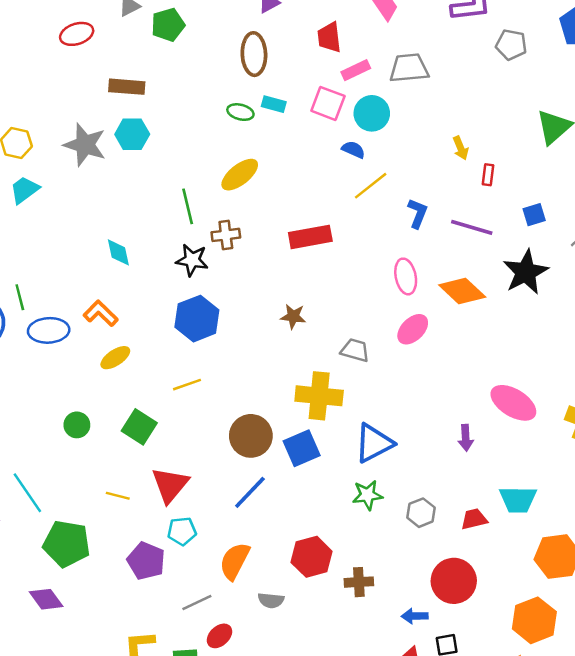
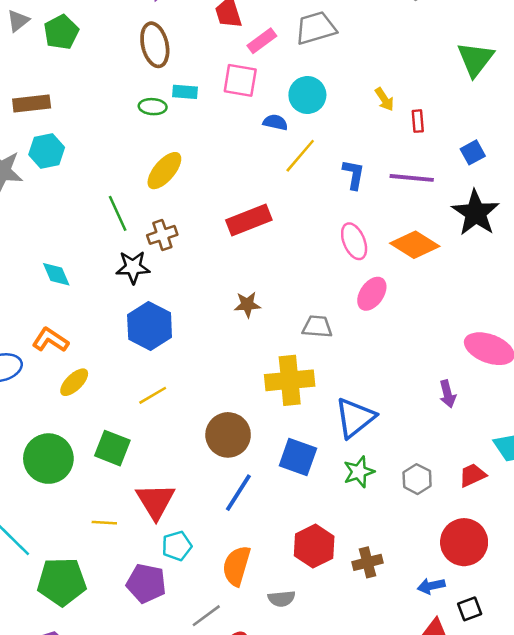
cyan circle: (372, 113) -> (307, 95), moved
green circle: (77, 425) -> (48, 459), size x1.8
blue square: (302, 448) -> (298, 457), moved, turned -36

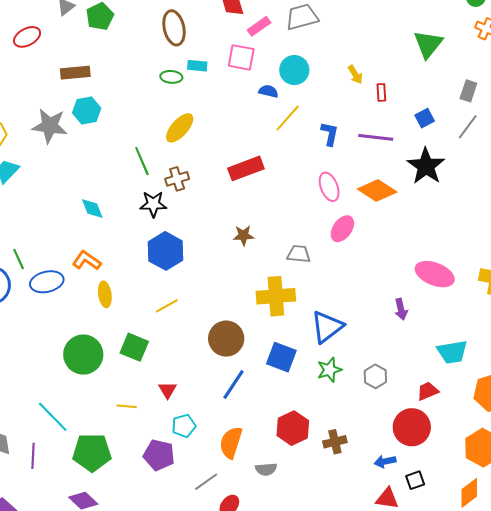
yellow ellipse: (74, 382) -> (105, 294), turned -55
red trapezoid: (472, 475) -> (428, 391), moved
red triangle: (155, 501) -> (168, 390), size x0.6

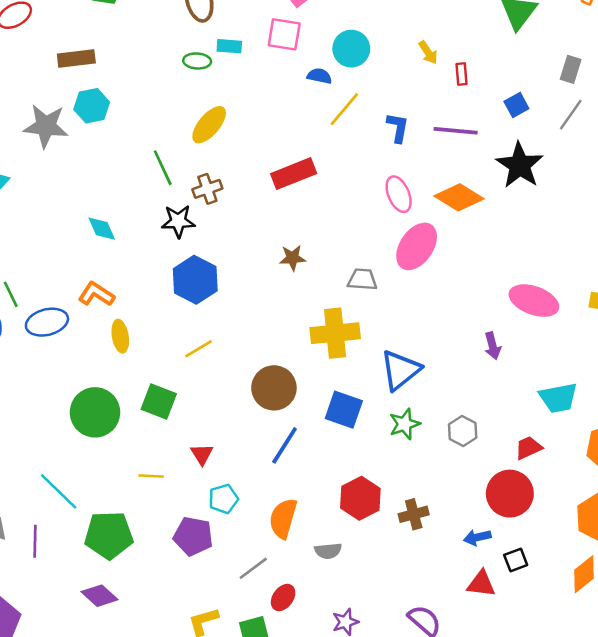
pink ellipse: (342, 229) -> (417, 246), size x1.4

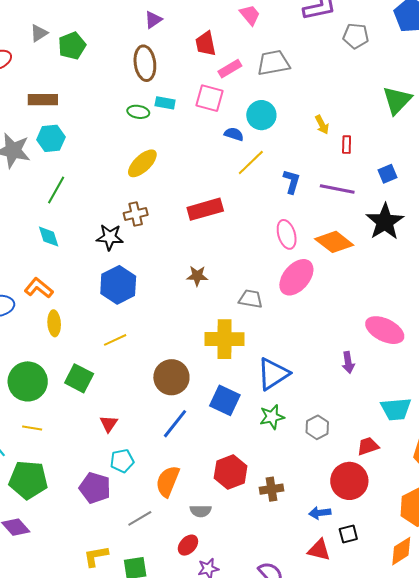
green line: (163, 168) -> (56, 190), moved, turned 48
yellow line: (151, 476) -> (32, 428), moved
red ellipse: (283, 598) -> (188, 545), moved

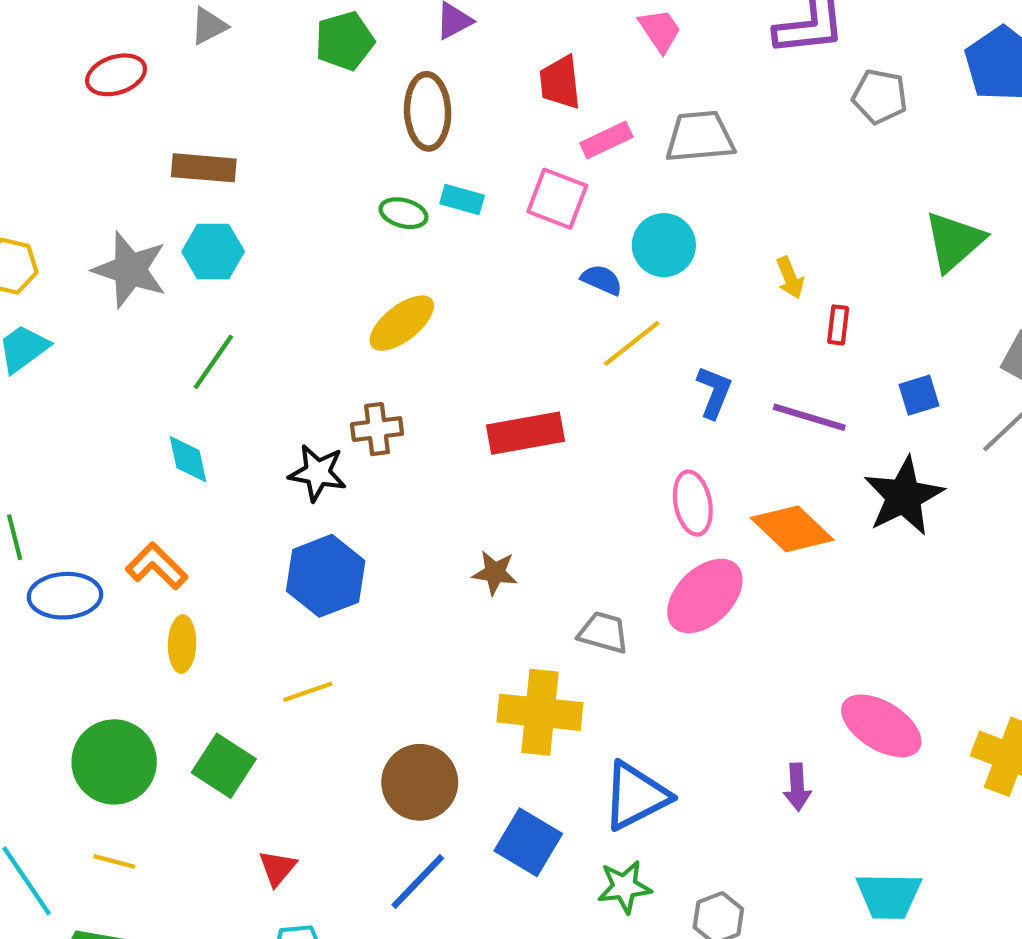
green pentagon: (72, 46) -> (345, 41), moved

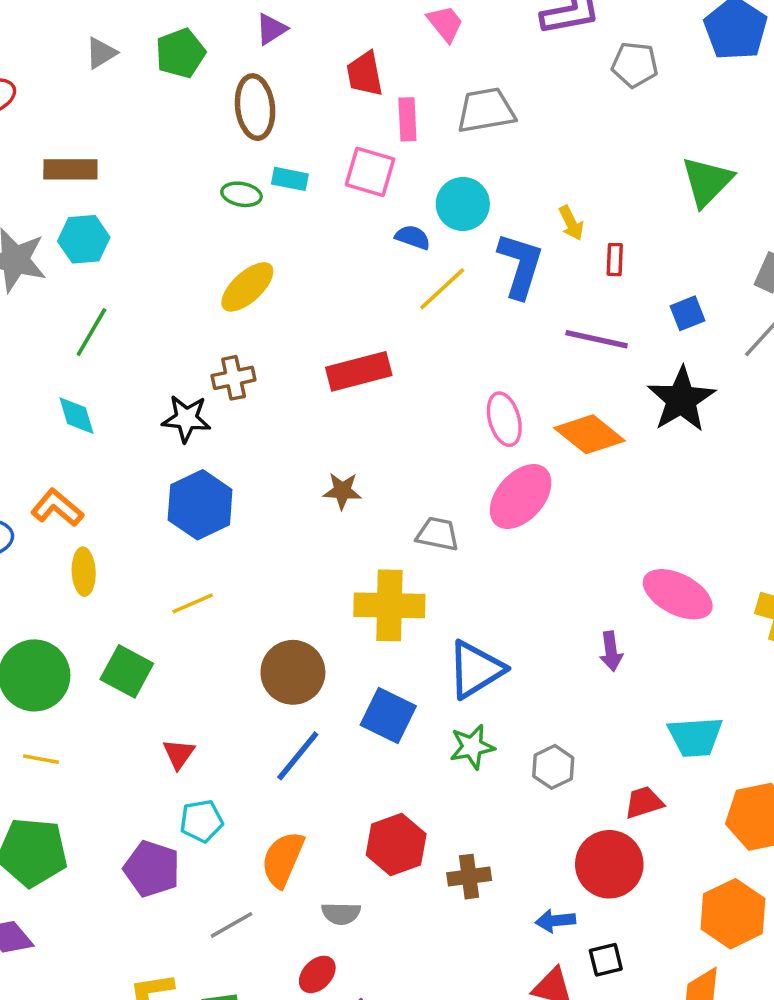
gray triangle: (209, 26) -> (101, 53), moved
pink rectangle: (606, 140) -> (407, 119), turned -63
blue L-shape: (714, 392) -> (520, 265), moved, size x1.5

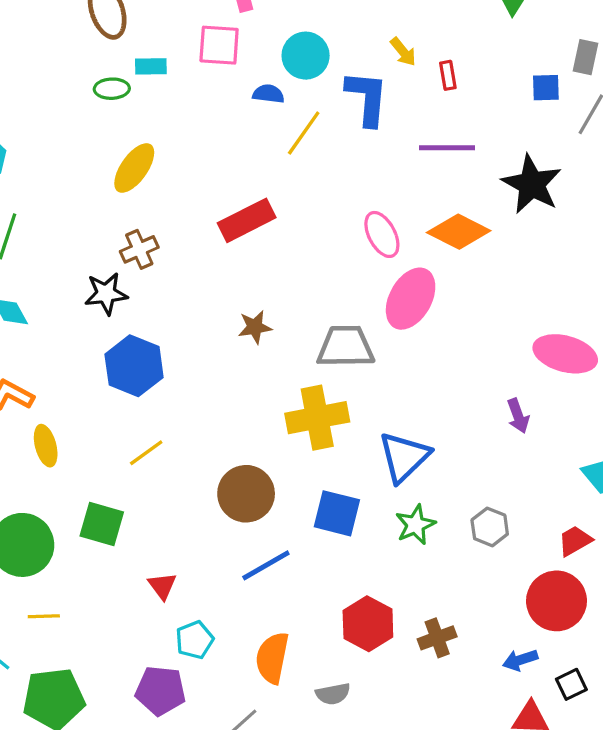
blue square: (687, 313) -> (546, 88), moved, turned 32
gray trapezoid: (438, 534) -> (346, 347), size x1.5
blue line: (298, 756) -> (266, 565), turned 33

